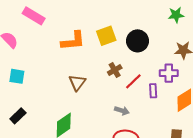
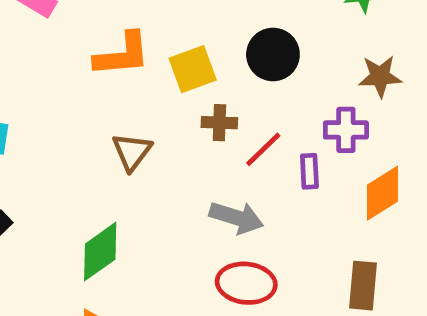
yellow square: (106, 36) -> (193, 69), moved
brown cross: (115, 70) -> (219, 123), turned 32
gray arrow: (122, 111) -> (236, 217), size x1.5

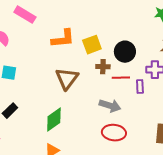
black circle: (273, 54) -> (125, 52), moved
red line: (263, 149) -> (121, 78), turned 42
brown triangle: (132, 152) -> (67, 79), size x1.4

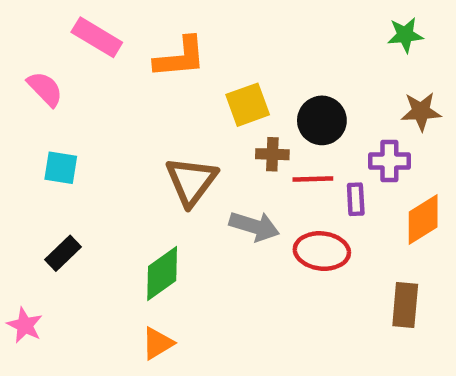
orange L-shape: (63, 39) -> (180, 57), moved
gray arrow: (110, 106) -> (254, 226), moved
red ellipse: (114, 133) -> (322, 251), moved

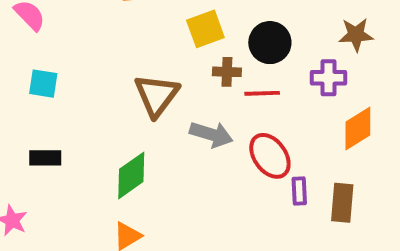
purple rectangle: (356, 199) -> (299, 191), moved
red ellipse: (322, 251) -> (270, 156), turned 48
black rectangle: (63, 253) -> (45, 158), turned 44

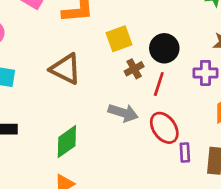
brown cross: (227, 72) -> (134, 69), turned -30
red line: (262, 93) -> (159, 84), turned -70
brown triangle: (157, 95) -> (66, 69), moved, turned -40

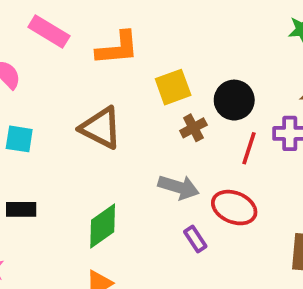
red line: (159, 84) -> (249, 148), moved
red ellipse: (164, 128) -> (234, 208), turned -32
purple rectangle: (185, 153) -> (195, 239), moved, turned -30

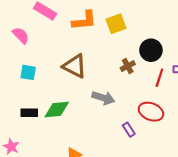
yellow square: (173, 87) -> (116, 24), moved
gray arrow: (179, 187) -> (103, 98), moved
green diamond: (103, 226) -> (57, 109), moved, turned 30

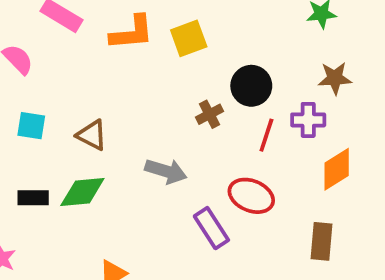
brown triangle: (75, 66) -> (92, 135), moved, size x0.7
purple rectangle: (129, 130) -> (211, 228), size x1.5

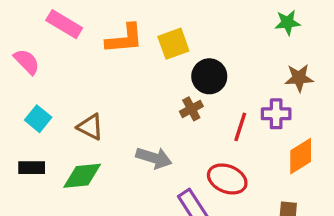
black circle: (251, 86) -> (209, 76), moved
cyan square: (31, 126) -> (38, 119), turned 30
black rectangle: (33, 198) -> (32, 168), moved

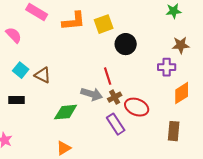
brown cross: (191, 109) -> (115, 97), moved
brown triangle: (90, 127) -> (43, 75), moved
red line: (240, 127) -> (108, 76), moved, turned -36
green diamond: (82, 176) -> (66, 112), moved

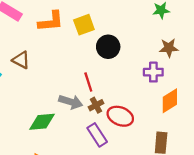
brown triangle: (43, 75) -> (21, 60), moved

